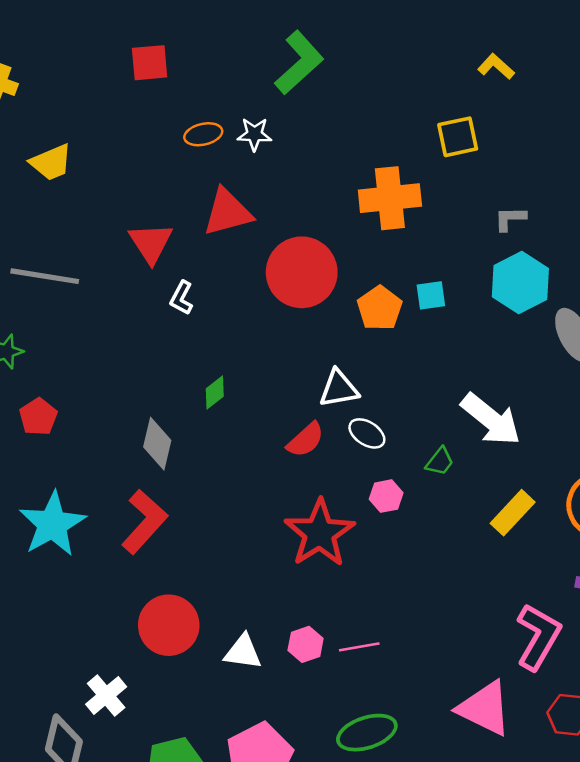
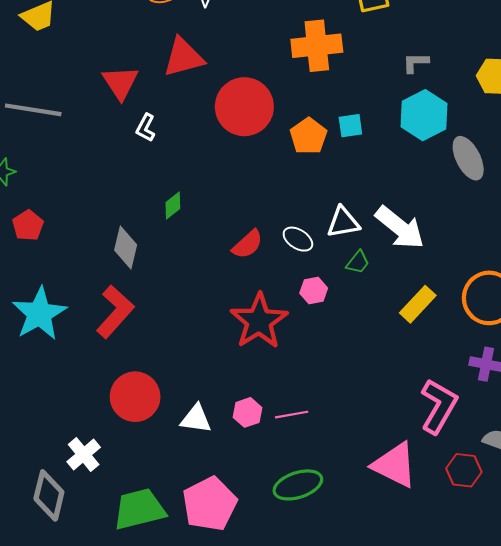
white triangle: (339, 389) -> (343, 222), moved

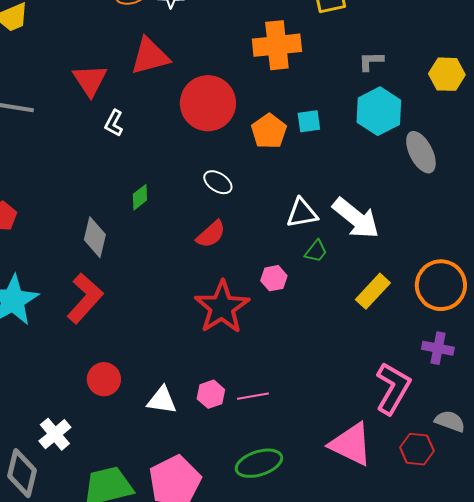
white ellipse: (298, 239) -> (218, 182), moved
red circle: (135, 397) -> (104, 379), size x0.7

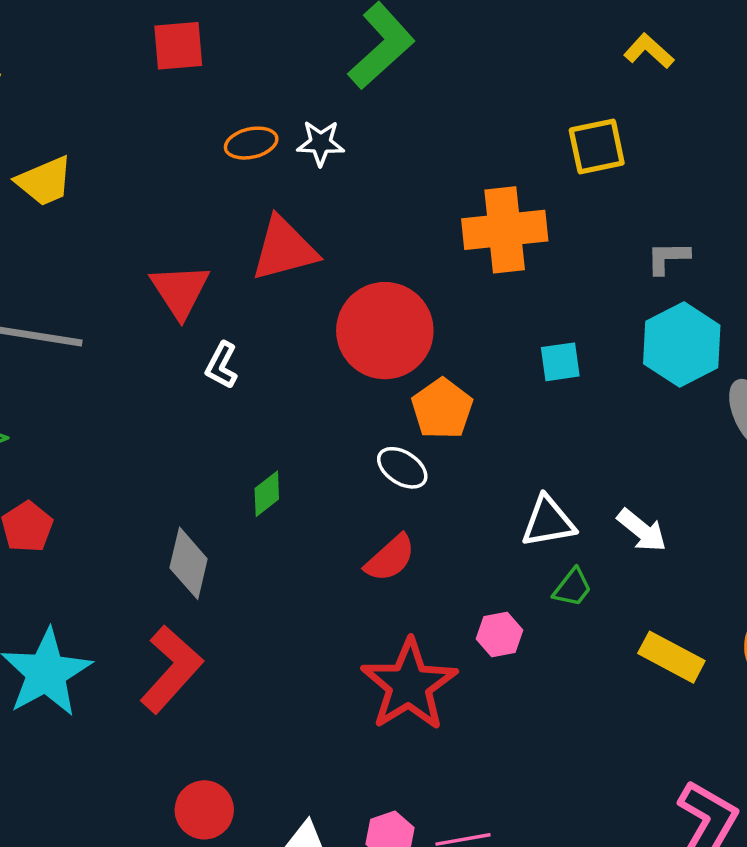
orange pentagon: (269, 131) -> (442, 409), moved
white arrow: (356, 218) -> (642, 530), size x0.6
yellow rectangle: (373, 291) -> (671, 657), turned 75

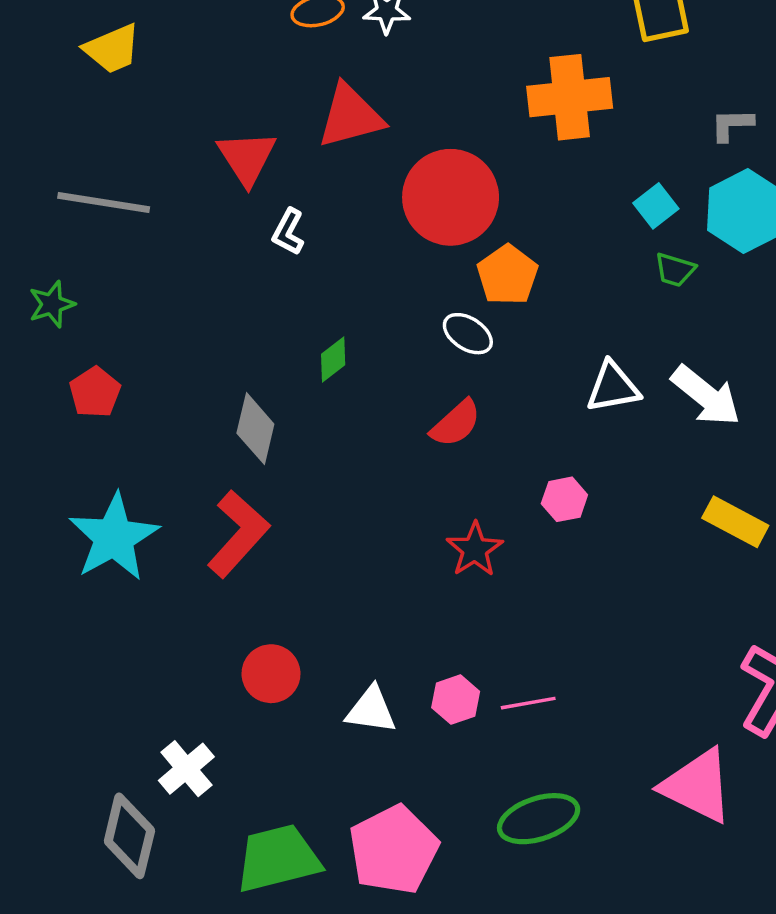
cyan square: (560, 362) -> (656, 206), moved, turned -30
white arrow: (642, 530) -> (706, 396), size x1.4
green trapezoid: (572, 588) -> (675, 270), moved, turned 69
red star: (409, 685) -> (475, 549), size x0.6

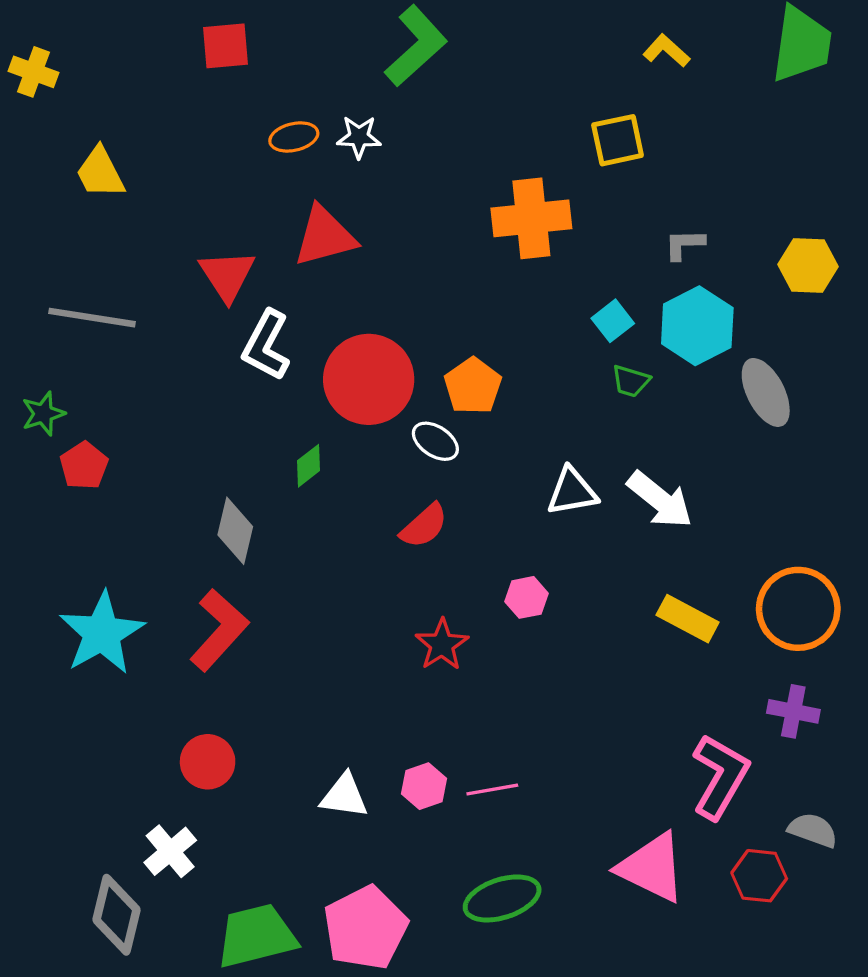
yellow trapezoid: (112, 49) -> (100, 173), turned 86
red circle: (451, 197) -> (369, 379), moved
white L-shape: (288, 232) -> (266, 345), size x1.6
red pentagon: (95, 392) -> (84, 466), moved
red circle: (271, 674) -> (208, 762), moved

